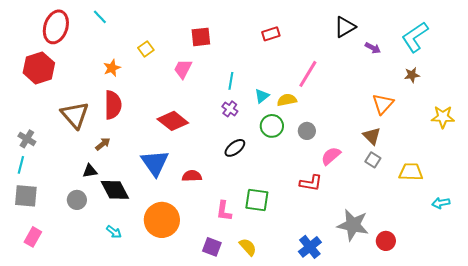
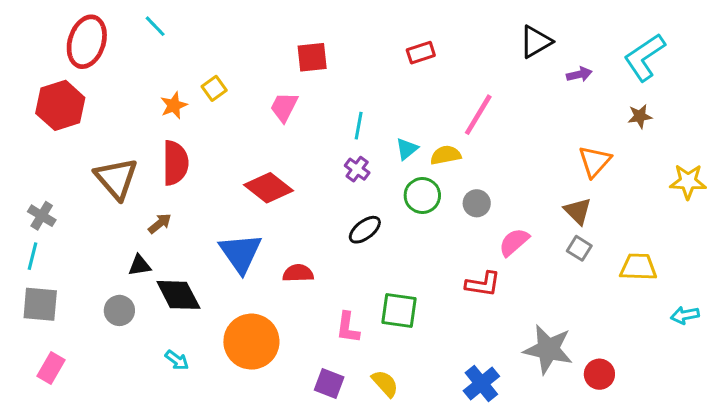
purple arrow: (373, 48) -> (579, 74), turned -42
yellow square: (146, 49) -> (214, 88), moved

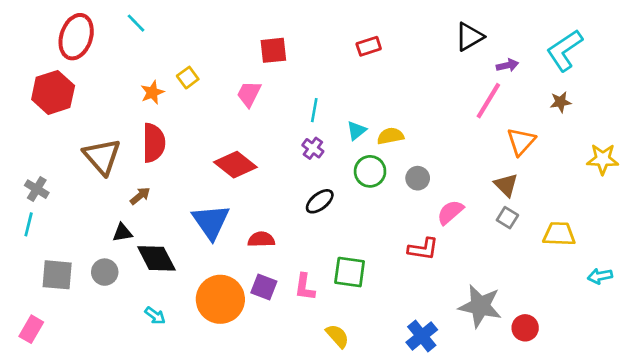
pink line: (478, 115) -> (488, 101), moved
gray square: (40, 304) -> (57, 275), moved
pink rectangle: (51, 368) -> (31, 329), moved
purple square: (329, 383) -> (264, 287), moved

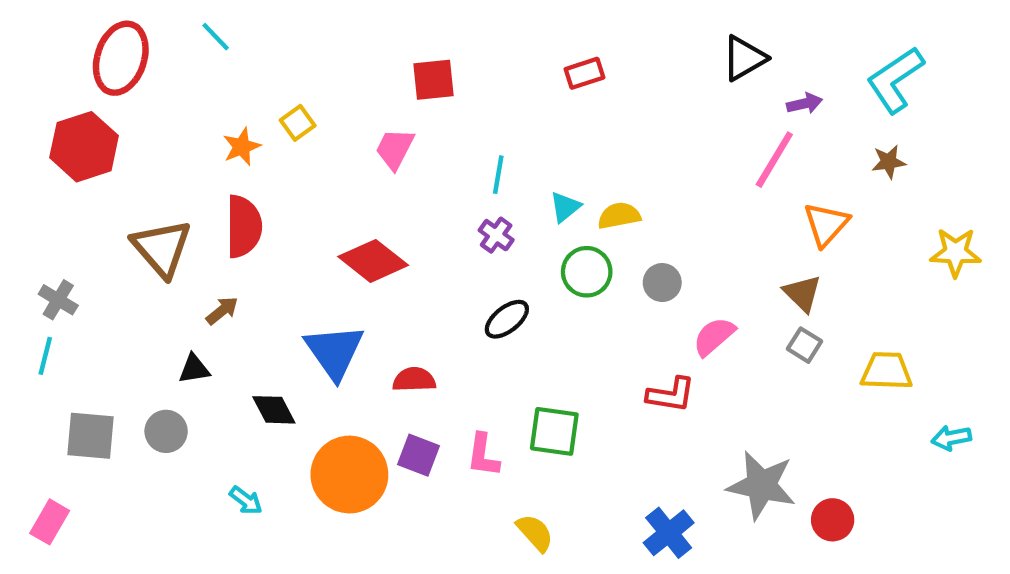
black diamond: (156, 258) -> (274, 410), moved, size x0.7

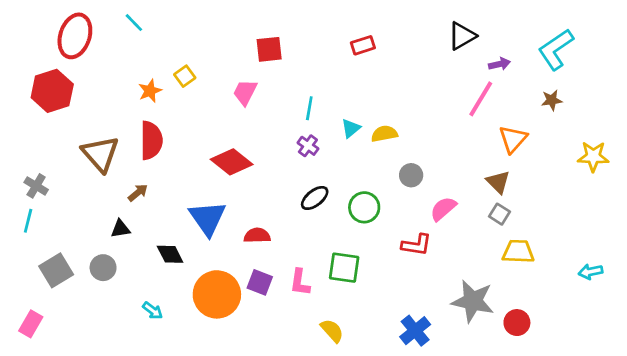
green circle: (587, 272) -> (364, 207), moved
yellow trapezoid: (887, 371) -> (518, 252), moved
gray square: (91, 436) -> (56, 270), turned -36

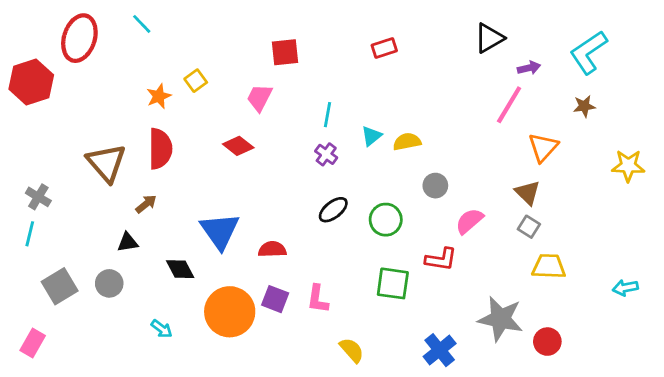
red hexagon: (52, 91) -> (31, 82), moved
red diamond: (232, 162) -> (238, 146), moved, size x0.7
green square: (344, 268) -> (393, 283), moved

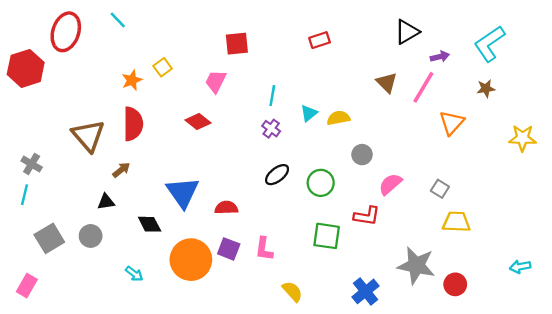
brown triangle: (527, 193) -> (387, 83), moved
cyan arrow: (625, 288) -> (520, 267), moved

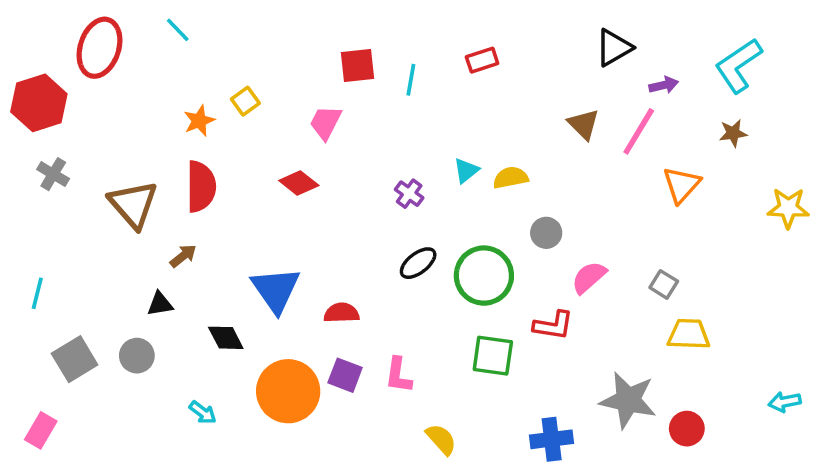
cyan line: (272, 96) -> (411, 80), moved
gray cross: (32, 164) -> (53, 174), moved
green circle: (321, 183) -> (484, 276), size x1.4
blue cross: (366, 291) -> (552, 439), turned 32

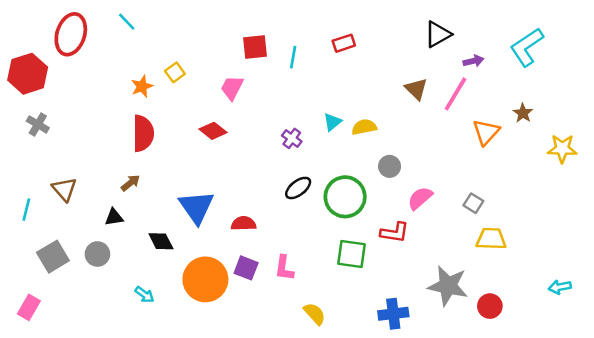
brown star: (733, 133) -> (523, 113), moved, turned -30
brown triangle: (133, 204) -> (64, 189), moved, size x0.7

